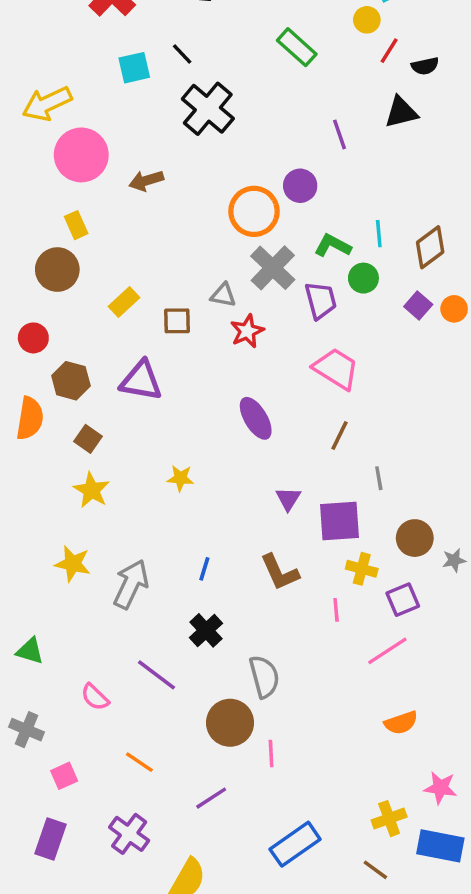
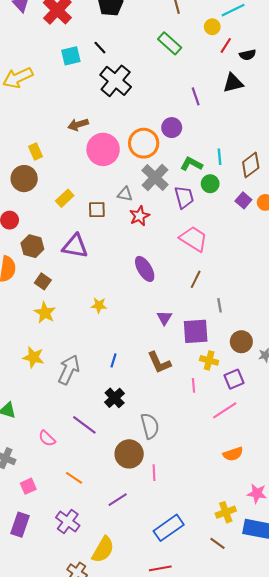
pink circle: (81, 155) -> (103, 149), moved

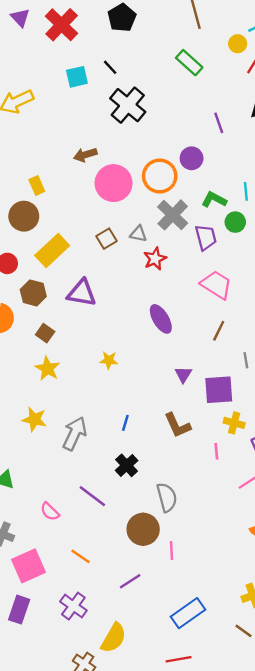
yellow rectangle: (65, 198) -> (52, 250), moved, size x1.6
brown square: (97, 210) -> (106, 239), moved, turned -30
pink square: (28, 486) -> (29, 566), size x1.8

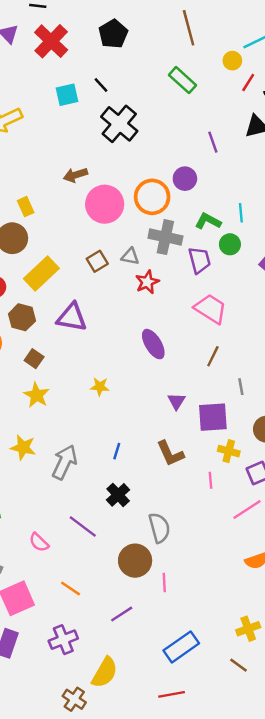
gray cross: (173, 215) -> (165, 237), turned -32
purple cross: (73, 606) -> (63, 640), turned 32

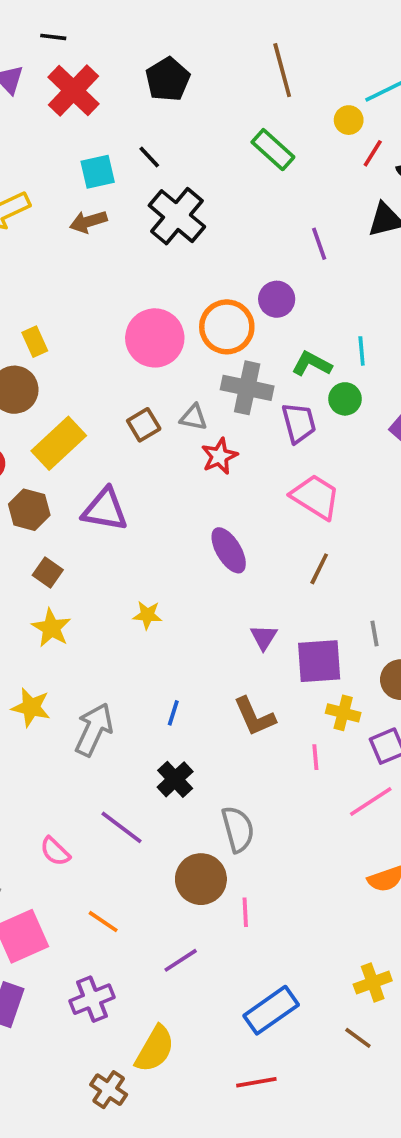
brown arrow: (75, 175) -> (88, 222), moved
gray line: (241, 387) -> (375, 633), moved

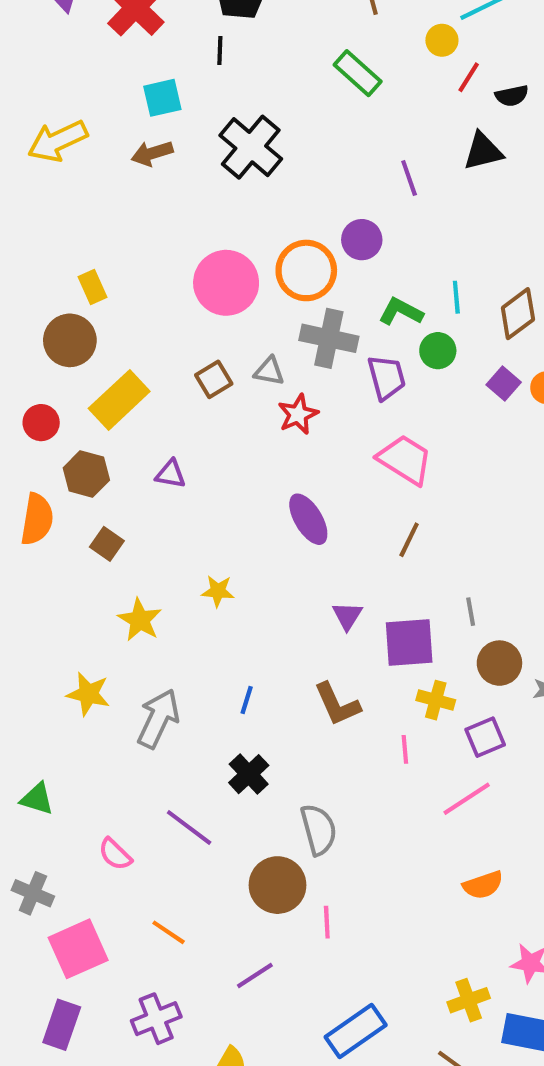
black line: (149, 157) -> (220, 51), moved, turned 45
purple triangle: (105, 510) -> (171, 474), size x0.6
yellow star: (51, 628) -> (140, 620), moved

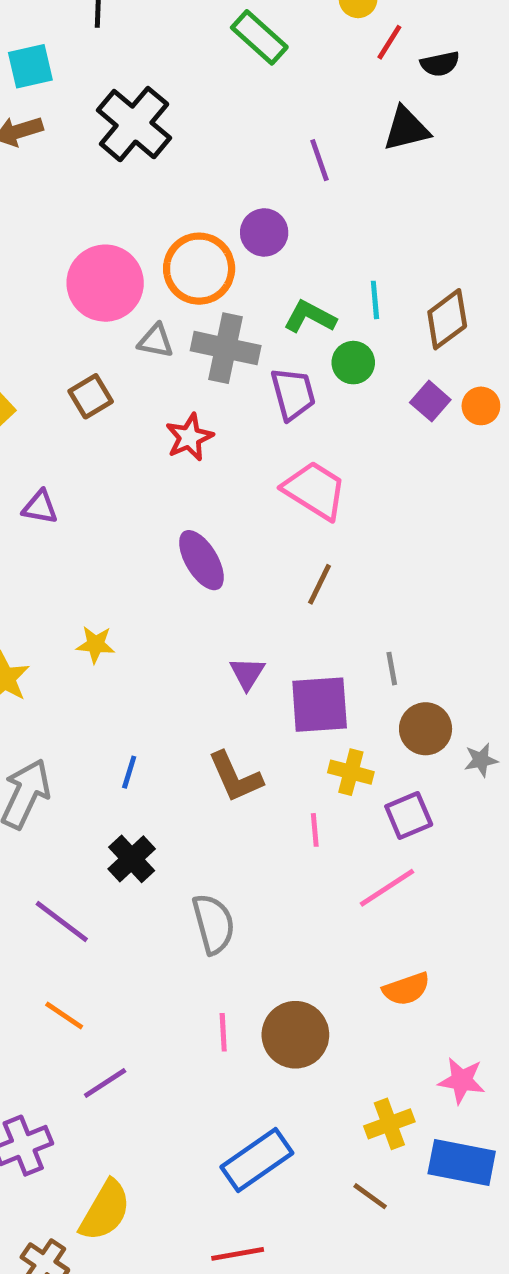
gray triangle: (269, 371) -> (156, 341), moved
brown circle: (277, 885) -> (295, 1035), moved
orange line: (169, 932) -> (64, 1015), moved
purple line: (255, 976) -> (105, 1083), moved

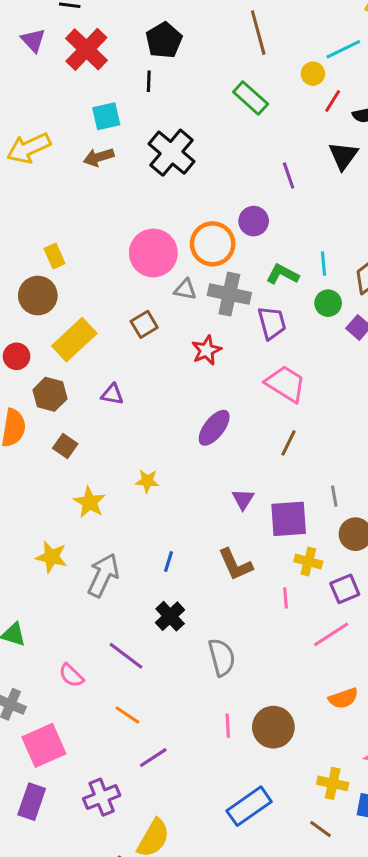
black triangle: (406, 129) -> (343, 156), turned -40
green circle: (353, 363) -> (328, 303), moved
purple ellipse: (201, 560) -> (214, 428), turned 69
yellow cross: (389, 1124) -> (333, 783), turned 32

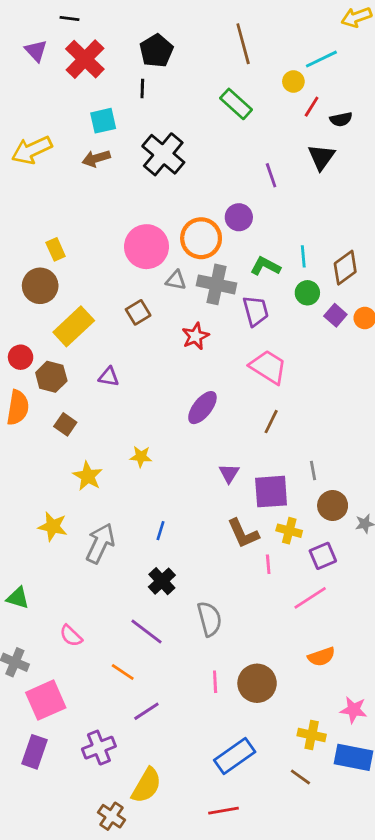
red circle: (17, 356) -> (21, 357), moved
brown L-shape: (235, 565) -> (243, 534), moved
purple line: (126, 656) -> (146, 631), moved

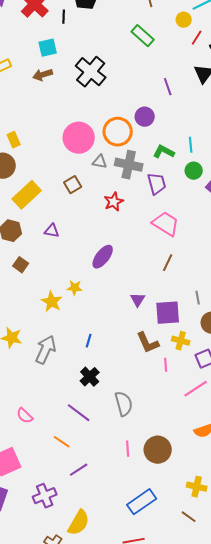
black line: (142, 88) -> (64, 17), moved
purple ellipse: (202, 408) -> (103, 257), moved
yellow star: (88, 476) -> (52, 302), moved

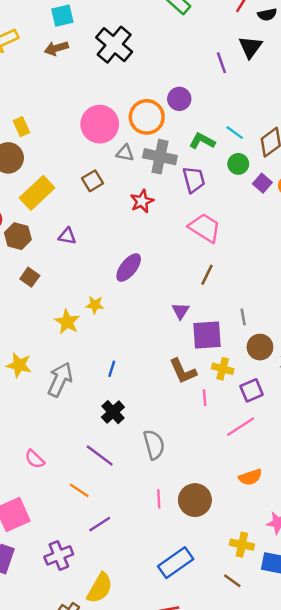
purple line: (168, 87) -> (221, 63), moved
cyan line: (191, 145) -> (235, 133), turned -49
purple triangle: (138, 300) -> (180, 311), moved

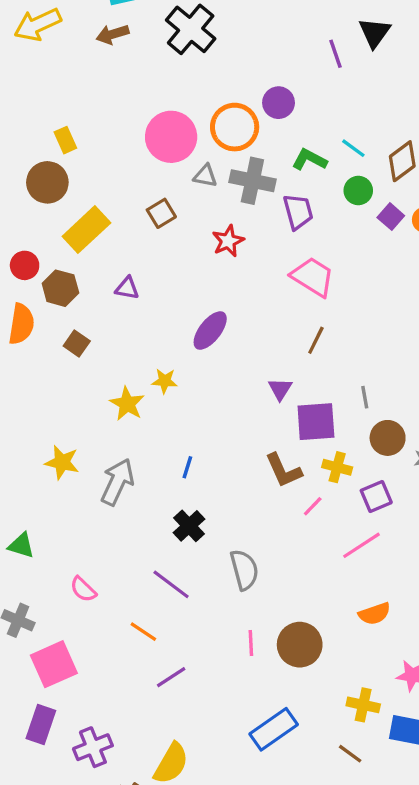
pink line: (205, 398) -> (313, 506), turned 49
purple cross: (59, 555) -> (93, 747), moved

